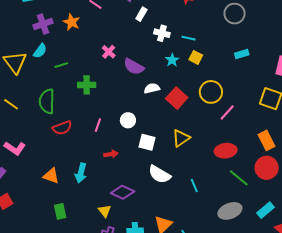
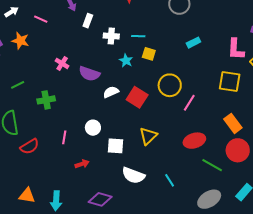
cyan arrow: (81, 173) -> (56, 201), moved

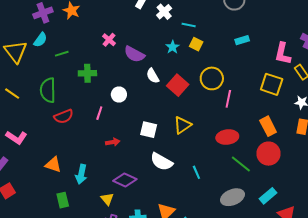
white cross: (111, 36) -> (164, 12), moved, turned 35
white semicircle: (111, 92) -> (153, 76), turned -105
pink line: (189, 103) -> (228, 99), turned -30
white circle: (93, 128) -> (119, 94), moved

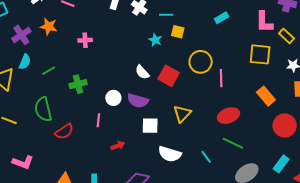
pink cross: (109, 40) -> (85, 40), moved, turned -32
purple semicircle: (134, 54) -> (138, 101), moved
red circle: (268, 154) -> (285, 125), moved
green line: (241, 164) -> (233, 143), moved

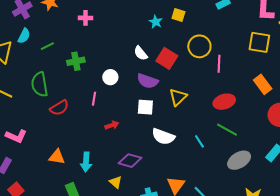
purple semicircle: (138, 101) -> (148, 81), moved

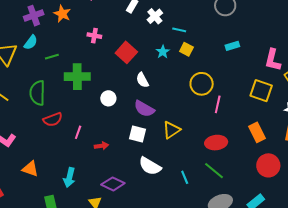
red square: (167, 58) -> (126, 52), moved
green cross: (76, 61) -> (77, 77), size x1.4
pink line: (94, 99) -> (78, 132), moved
orange triangle: (57, 157) -> (30, 169), moved

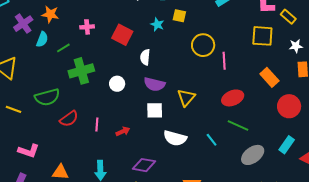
cyan semicircle: (31, 42) -> (42, 39), moved
green line: (52, 57) -> (63, 48), moved
white semicircle: (142, 80) -> (145, 57), turned 49
green semicircle: (37, 93) -> (47, 97), turned -90

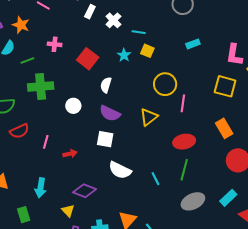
yellow triangle: (186, 98) -> (149, 117), moved
green line: (238, 125) -> (184, 170), turned 70

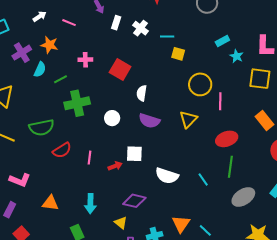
cyan star: (124, 55) -> (236, 56), moved
white square: (105, 139) -> (134, 154), moved

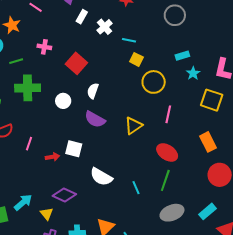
yellow circle: (200, 84) -> (154, 82), moved
white circle: (112, 118) -> (63, 101), moved
red ellipse: (227, 139) -> (167, 152), turned 40
cyan arrow: (90, 204) -> (23, 202), moved, turned -144

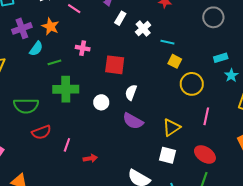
red square: (76, 63) -> (115, 65), turned -35
white square: (74, 149) -> (167, 155), moved

